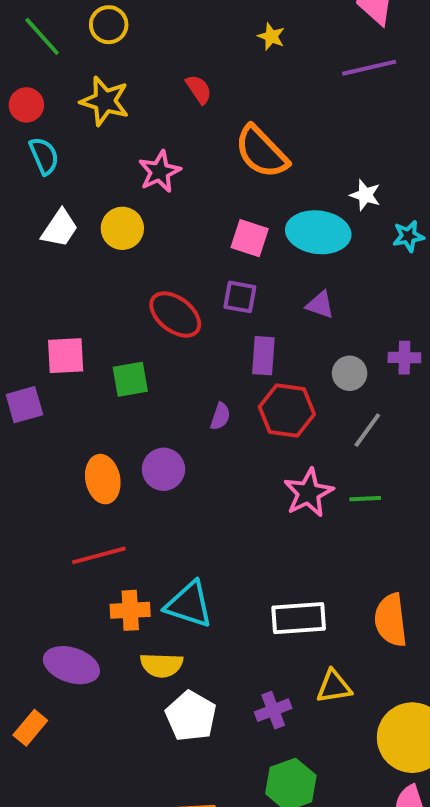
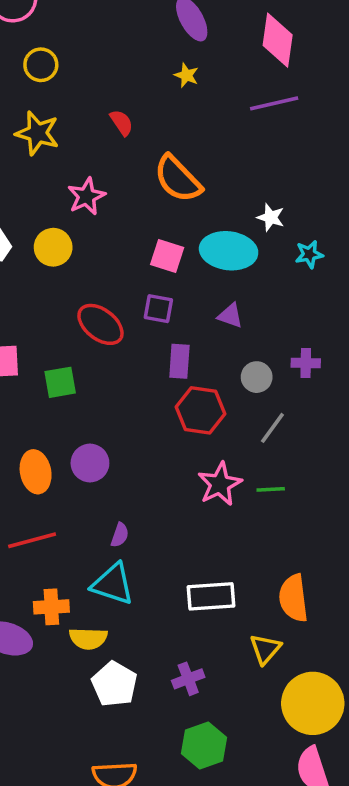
purple semicircle: (220, 416) -> (120, 535), moved
orange cross: (130, 610) -> (51, 607), moved
yellow triangle: (334, 687) -> (265, 649), moved, turned -40

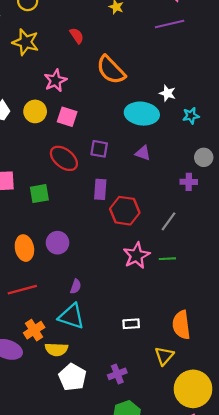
pink square: (167, 256) -> (67, 117), moved
purple rectangle: (179, 361) -> (100, 189), moved
gray circle: (257, 377) -> (204, 157), moved
white rectangle: (211, 596) -> (131, 324), size x0.6
orange cross: (51, 607) -> (34, 330), turned -30

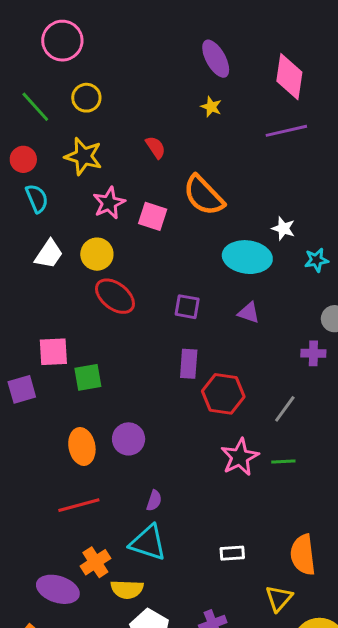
pink star: (55, 81) -> (109, 203), moved
pink square: (67, 117) -> (153, 216), moved
red ellipse: (64, 158) -> (115, 296), moved
green square: (39, 194) -> (88, 377), moved

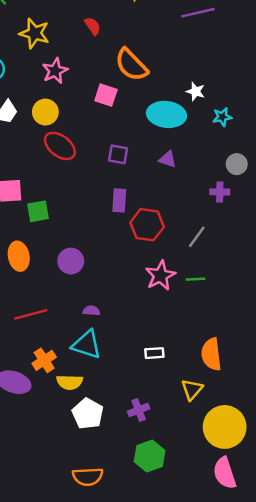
pink square: (153, 216) -> (106, 95), moved
orange ellipse: (82, 446) -> (19, 256), moved
purple semicircle: (154, 501) -> (91, 311), turned -105

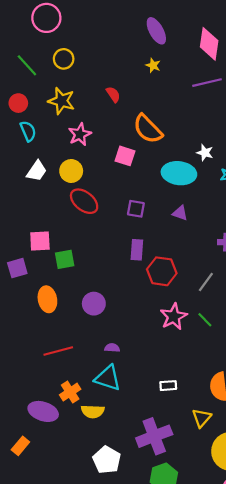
green line: (196, 279) -> (205, 320), turned 49
purple cross: (139, 410) -> (154, 436), size x1.8
white pentagon: (88, 414) -> (107, 460), moved

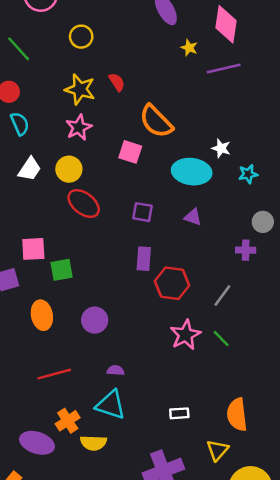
yellow circle: (64, 59) -> (81, 37), moved
yellow star: (153, 65) -> (189, 48), moved
yellow star: (61, 101) -> (80, 89), moved

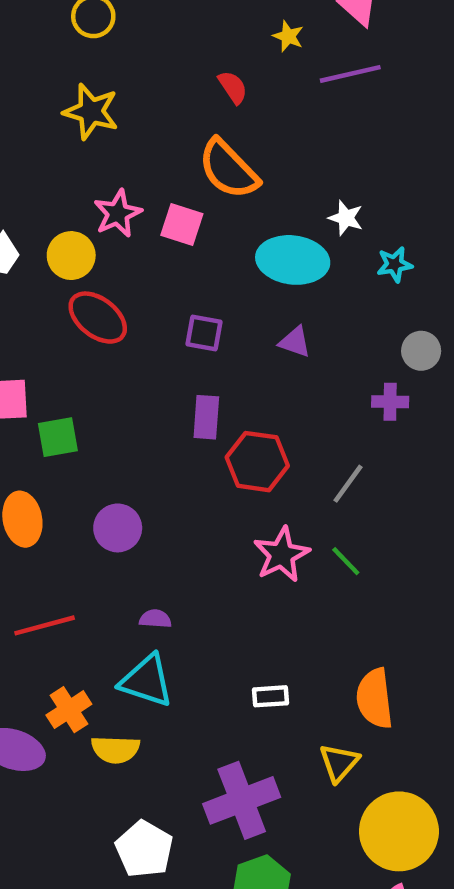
red semicircle: (117, 82) -> (233, 87), moved
pink star: (79, 127) -> (118, 213), moved

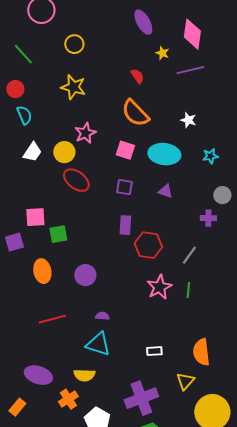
white star: (346, 218) -> (188, 120), moved
pink square: (182, 225) -> (125, 150), moved
green line: (346, 561) -> (188, 290), turned 49
orange cross: (69, 710) -> (68, 399), moved

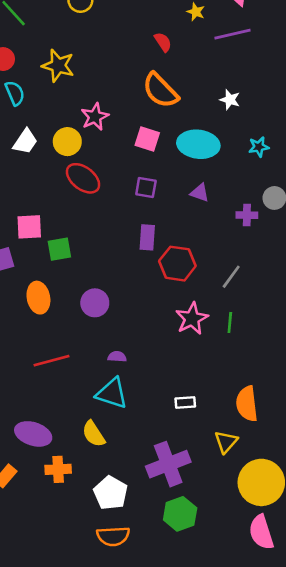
yellow star: (73, 87) -> (58, 66), moved
purple cross: (208, 218) -> (247, 215), moved
yellow semicircle: (84, 375) -> (94, 434), turned 55
orange cross: (68, 399) -> (58, 469), moved, turned 30

